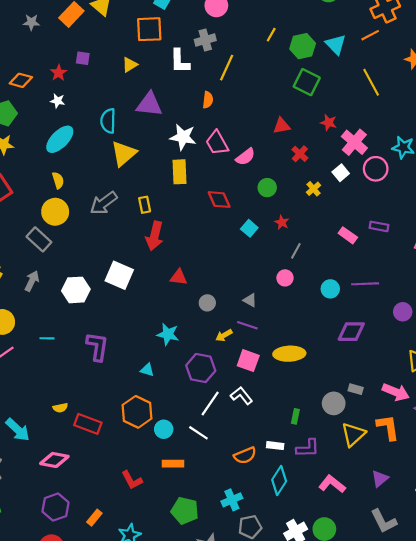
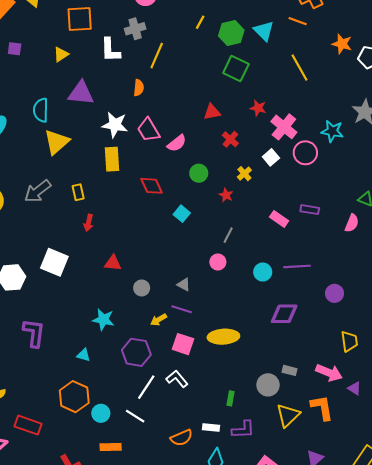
orange line: (370, 35) -> (298, 21), turned 48
red star: (282, 222) -> (226, 195), moved
red arrow: (155, 236) -> (88, 223), size x0.6
red rectangle: (88, 424) -> (28, 425), moved

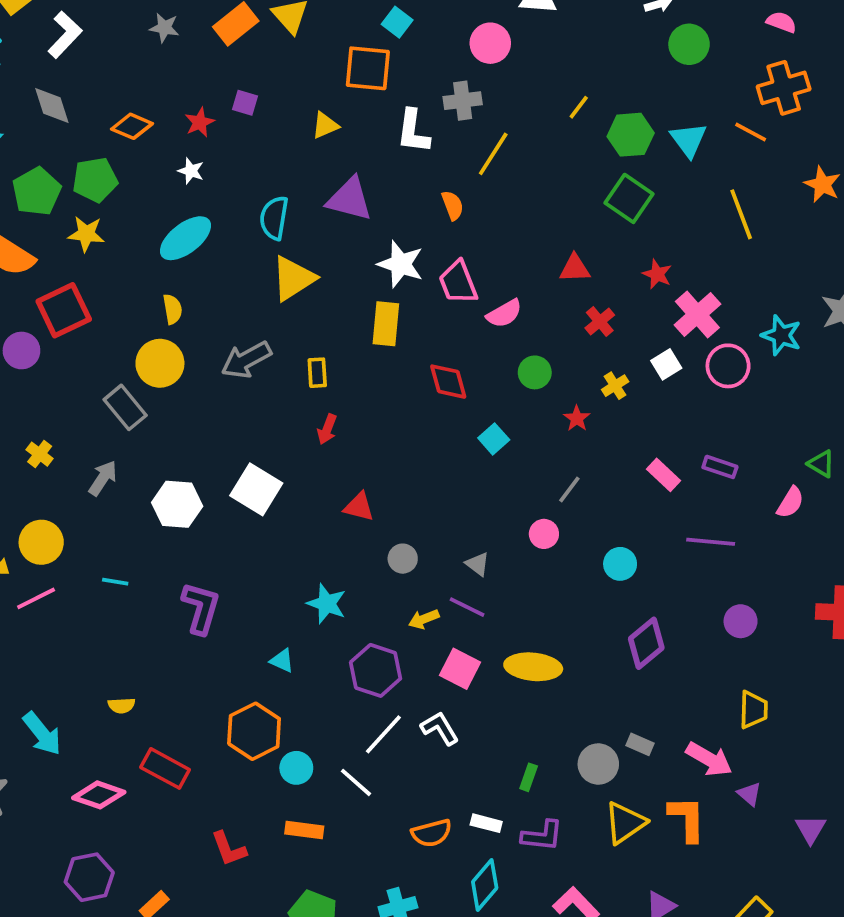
orange semicircle: (139, 88) -> (453, 205), turned -35
purple line: (297, 266) -> (711, 542), moved
purple diamond: (284, 314) -> (646, 643), turned -48

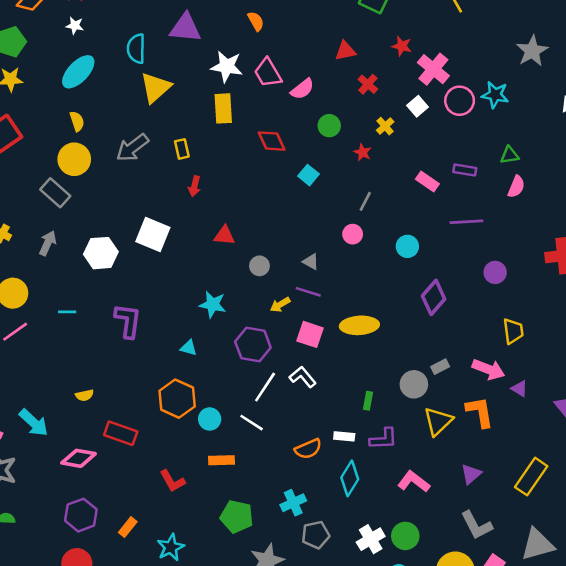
cyan star: (781, 335) -> (495, 95), moved
green triangle: (821, 464) -> (510, 155), moved, turned -30
gray rectangle: (640, 744) -> (440, 367), turned -42

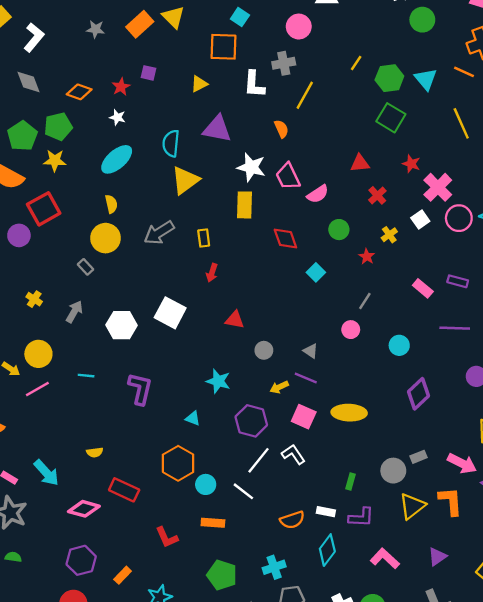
gray rectangle: (55, 193) -> (86, 267), size x0.6

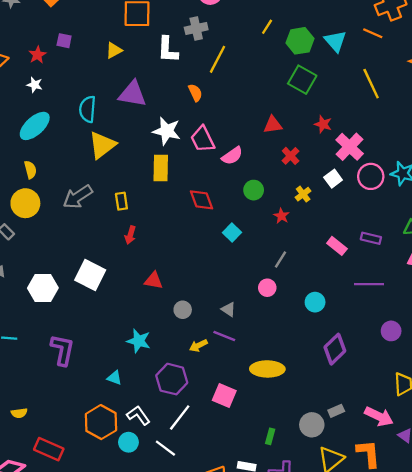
pink square: (304, 417) -> (224, 396), moved
white L-shape: (293, 454) -> (138, 415), moved

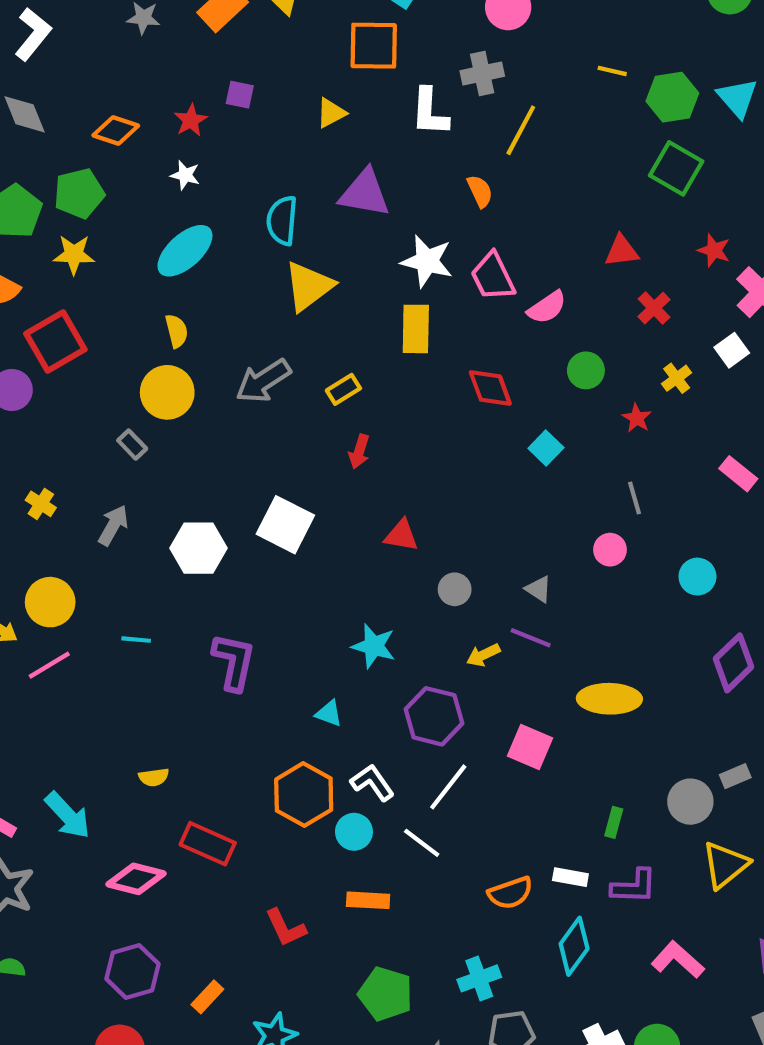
yellow line: (267, 27) -> (612, 71), turned 70
yellow rectangle: (121, 201) -> (343, 389), turned 66
gray line: (280, 259) -> (635, 498), turned -48

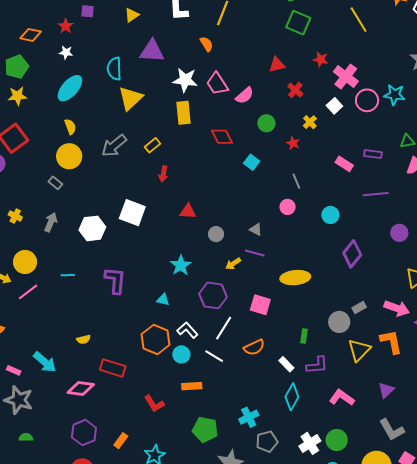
cyan star: (374, 646) -> (181, 265), turned 30
white rectangle: (570, 877) -> (286, 364), turned 42
orange semicircle: (510, 893) -> (254, 347), moved

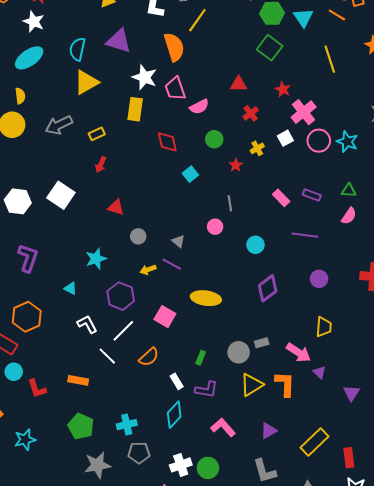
orange semicircle: (207, 44) -> (174, 47), size x1.8
white star: (66, 52) -> (34, 22), size x1.5
orange hexagon: (156, 340) -> (27, 317), moved
orange semicircle: (254, 347) -> (149, 357), turned -30
cyan circle: (181, 354) -> (14, 372), moved

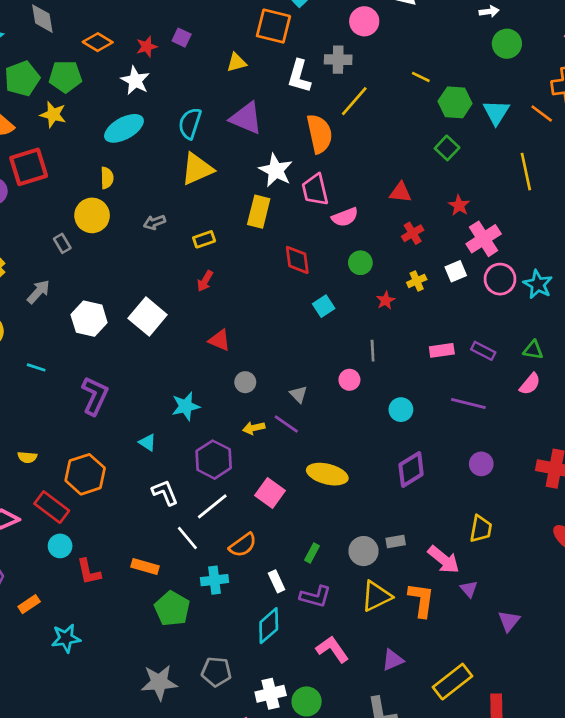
green square: (270, 48) -> (447, 148), size x0.7
gray arrow: (59, 125) -> (154, 222), size x0.6
pink rectangle: (281, 198) -> (442, 350), turned -60
cyan cross: (127, 425) -> (215, 580), moved
green pentagon: (81, 426) -> (172, 609), moved

